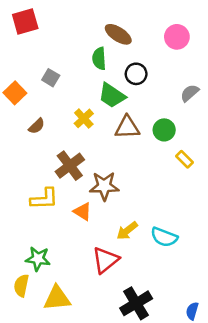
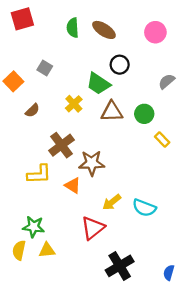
green semicircle: (99, 59) -> (73, 28), moved
yellow triangle: (57, 298) -> (47, 250), moved, size x0.7

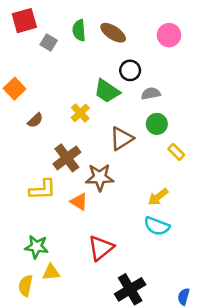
gray square: (45, 68) -> (49, 42), moved
gray semicircle: (167, 81) -> (151, 94), moved, turned 30
brown triangle: (112, 112) -> (122, 138), moved, turned -30
yellow arrow: (112, 202) -> (158, 197), moved
yellow semicircle: (19, 250) -> (26, 286), moved

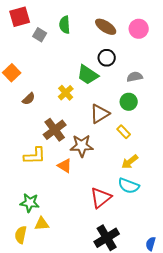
brown ellipse: (113, 33) -> (106, 27), moved
gray semicircle: (151, 94) -> (135, 77), moved
yellow rectangle: (176, 152) -> (124, 132), moved
red triangle: (101, 248) -> (101, 198), moved

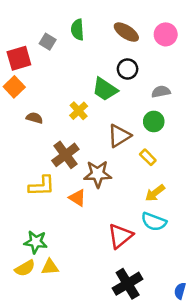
red square: (20, 17) -> (19, 58), moved
brown semicircle: (29, 99) -> (34, 118), turned -120
yellow semicircle: (21, 235) -> (25, 268), moved, turned -132

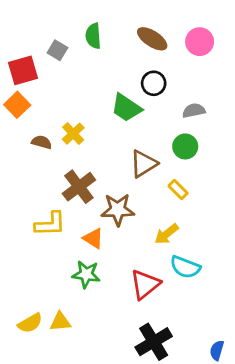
yellow cross: (79, 111) -> (73, 134), moved
yellow arrow: (155, 193) -> (167, 234), moved
green star: (36, 242) -> (86, 274), moved

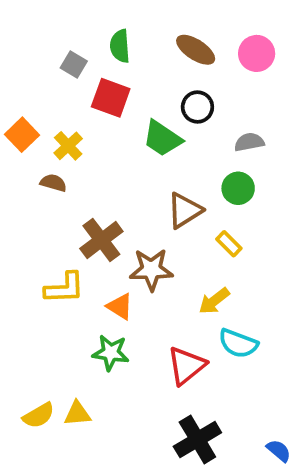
red square: (23, 70) -> (111, 98), moved, turned 36
yellow cross: (73, 134) -> (68, 146), moved
blue semicircle: (217, 350) -> (279, 451), turned 114

